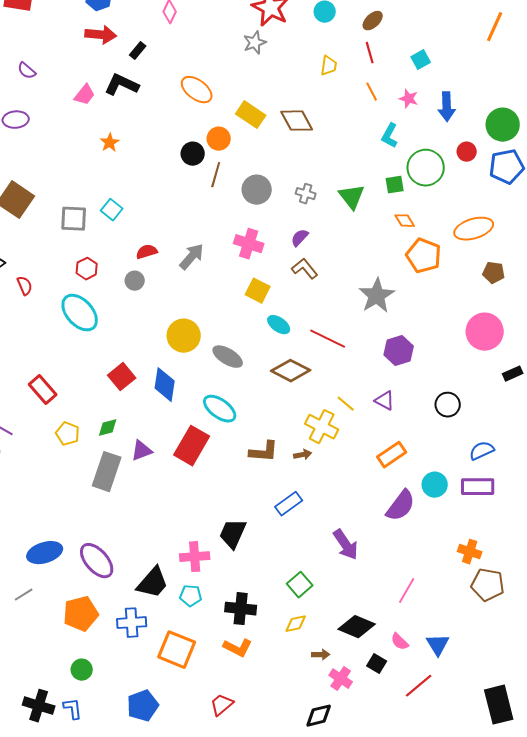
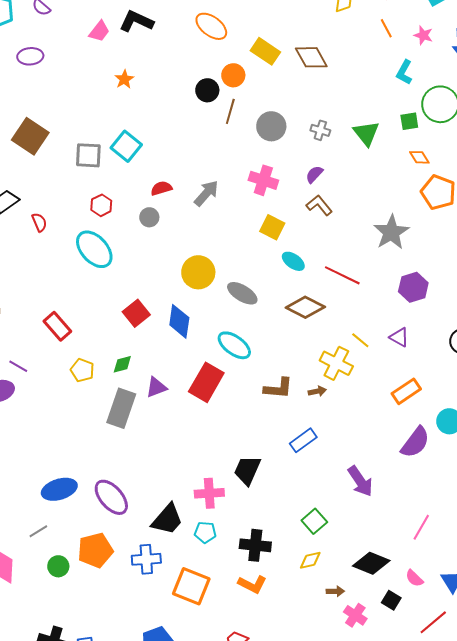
cyan square: (112, 210) -> (126, 146), size x1.4
green circle: (82, 670) -> (58, 566), moved

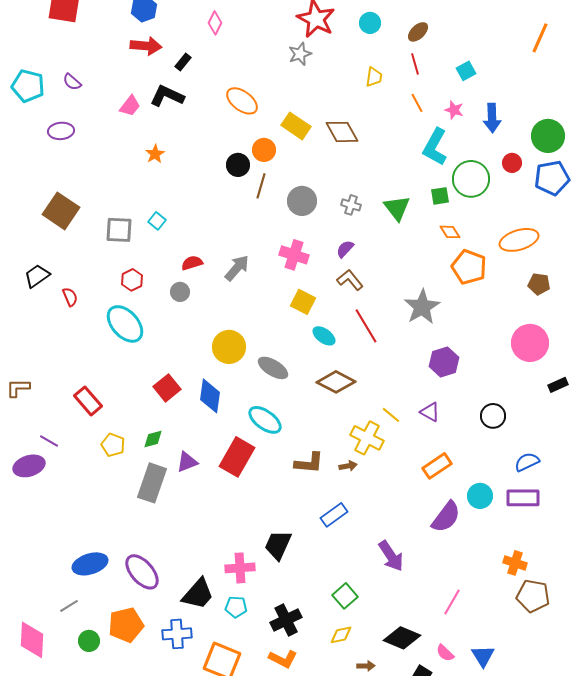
cyan L-shape: (404, 72) -> (435, 147), size x1.5
cyan square: (126, 146) -> (157, 221), size x0.6
red line: (342, 275) -> (366, 326), moved, turned 33
black cross: (255, 545) -> (286, 620), turned -32

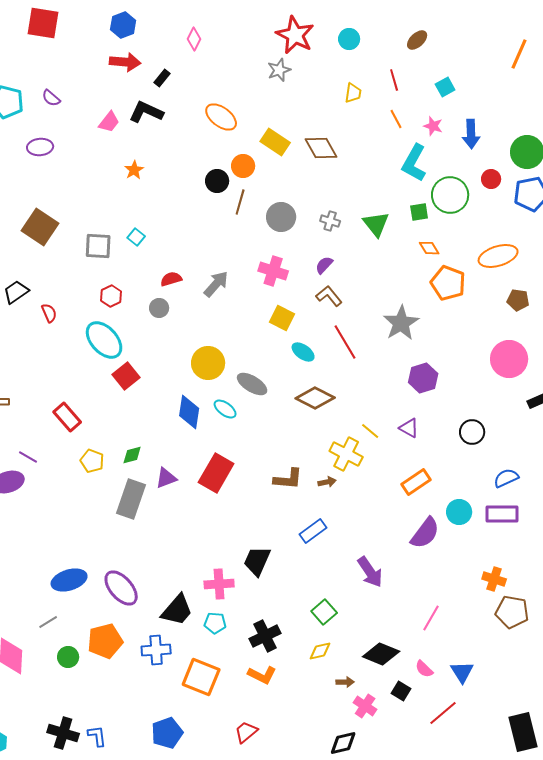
brown ellipse: (418, 32) -> (417, 40), moved
red square: (167, 388) -> (126, 376), moved
cyan ellipse: (265, 420) -> (225, 409), moved, size x0.7

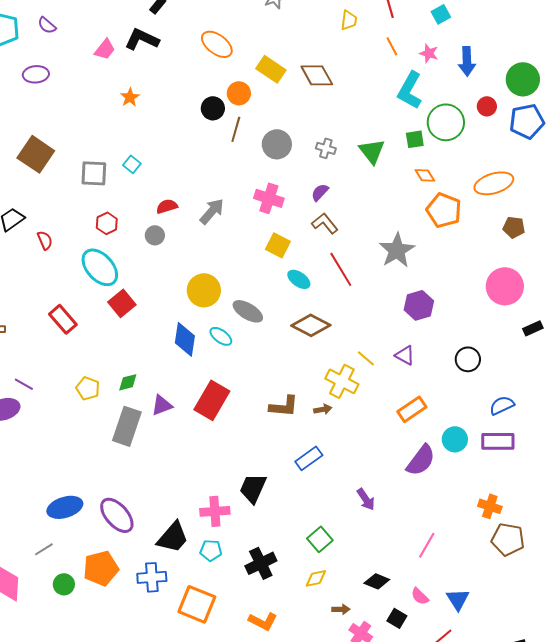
red rectangle: (67, 417) -> (63, 319), moved
purple arrow: (370, 572) -> (366, 499), size x0.7
black diamond: (381, 654) -> (377, 581), size x0.7
orange L-shape: (262, 675) -> (263, 621), moved

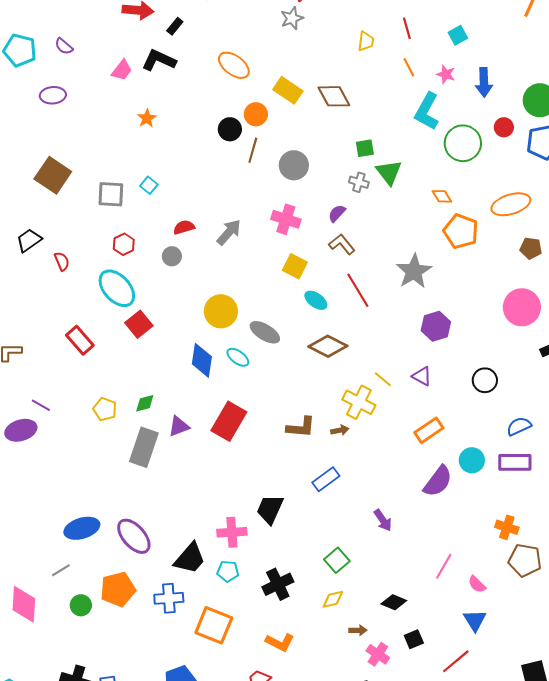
green square: (415, 139) -> (365, 148), moved
gray cross: (326, 148) -> (359, 182), moved
pink semicircle: (420, 596) -> (477, 584), moved
black square: (397, 618) -> (414, 639), turned 36

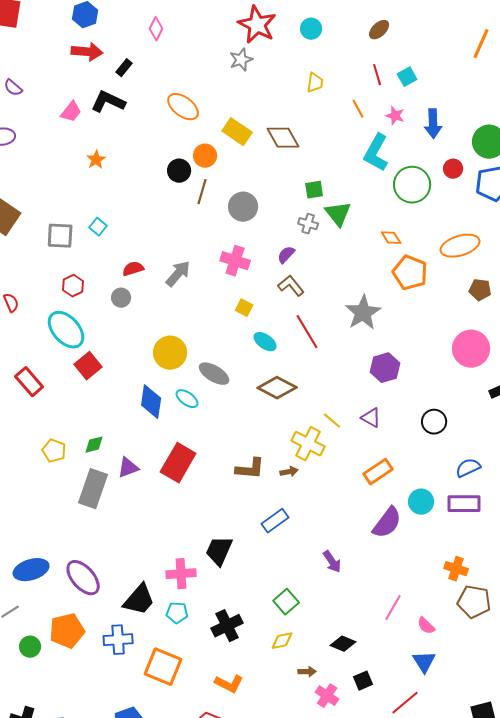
red line: (407, 28) -> (377, 75), moved
yellow square: (295, 266) -> (244, 308), size x0.7

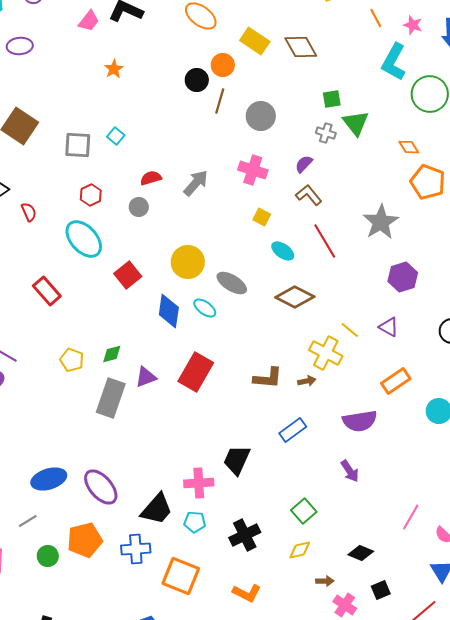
red square: (88, 366) -> (128, 275), moved
purple semicircle: (387, 523) -> (360, 421), moved, turned 44

